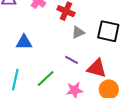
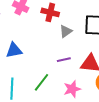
purple line: (71, 60) -> (64, 60), turned -32

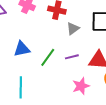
green line: (42, 82) -> (48, 57), moved

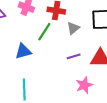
green line: (48, 57) -> (44, 32), moved

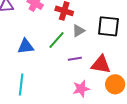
green line: (44, 32) -> (57, 40), moved

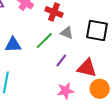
gray triangle: (78, 31) -> (67, 33), turned 48
purple line: (75, 59) -> (61, 61), turned -48

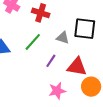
gray triangle: (67, 33) -> (63, 38), moved

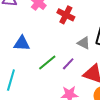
green line: (33, 42) -> (47, 63), moved

